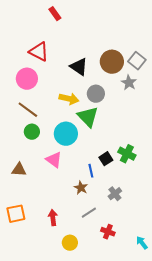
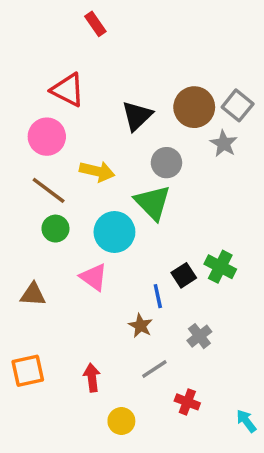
black triangle: (79, 67) -> (137, 116), turned 42
yellow arrow: (69, 99) -> (97, 171), moved

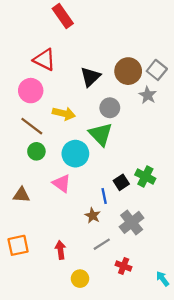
red rectangle: (95, 24) -> (63, 16), size x1.5
gray cross: (199, 336) -> (132, 222), size x1.5

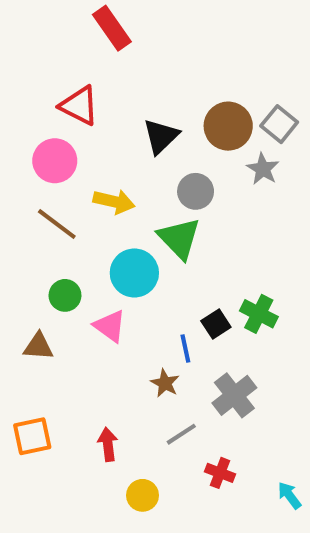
green circle: (36, 151) -> (65, 295), moved

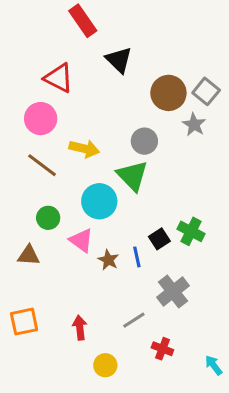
black triangle: (161, 136) -> (119, 60), moved, turned -32
brown star: (165, 383) -> (108, 260), moved

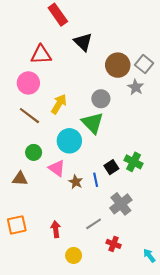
red triangle: (59, 78) -> (41, 55), turned -30
yellow arrow: (84, 149) -> (59, 104), turned -72

